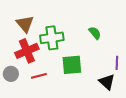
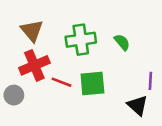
green cross: (52, 38) -> (81, 40), moved
red line: (39, 76) -> (62, 82), moved, turned 35

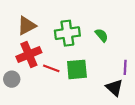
brown triangle: (32, 31) -> (27, 26), turned 42

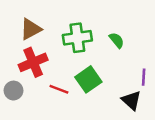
red line: (51, 68) -> (59, 89), moved
green square: (77, 69) -> (88, 79), turned -30

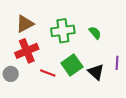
black triangle: (131, 100) -> (96, 72), moved

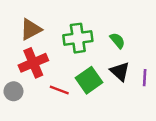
black triangle: (96, 72) -> (120, 71), moved

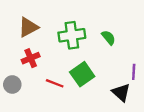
red cross: (33, 63) -> (31, 58), size x0.7
black triangle: (120, 71) -> (121, 93), moved

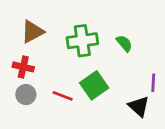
red cross: (31, 58) -> (23, 67), moved, turned 36
gray circle: (12, 84) -> (26, 95), moved

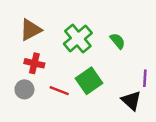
green cross: (82, 41) -> (78, 38), turned -32
red cross: (23, 67) -> (34, 63), moved

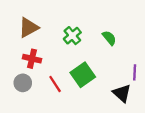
green cross: (78, 38) -> (72, 36), size x0.7
red line: (59, 91) -> (55, 84), turned 36

